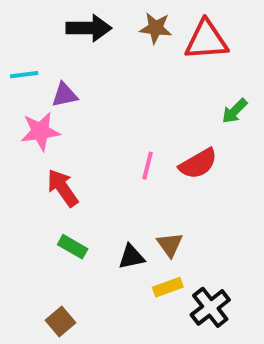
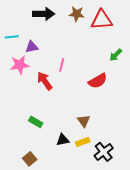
pink line: (148, 166) -> (62, 65), moved
red arrow: (63, 188) -> (45, 81), moved
black triangle: (131, 257) -> (63, 140), moved

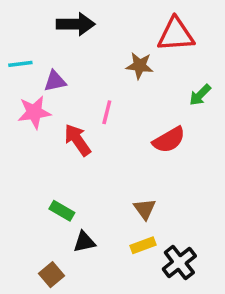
brown star: (77, 14) -> (140, 66), moved
black triangle: (63, 140) -> (84, 242), moved

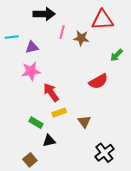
pink star: (34, 112) -> (31, 71), moved
pink line: (107, 112) -> (62, 32), moved
red arrow: (77, 140) -> (51, 92), moved
yellow rectangle: (143, 245) -> (59, 113), moved

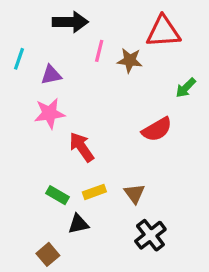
cyan line: (12, 37) -> (19, 59), turned -64
yellow rectangle: (59, 113) -> (94, 192), moved
black cross: (104, 153) -> (150, 235), moved

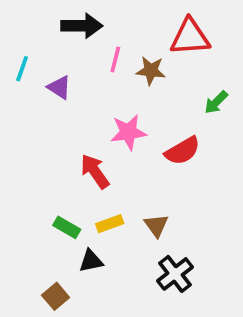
purple triangle: (51, 75) -> (59, 87), turned 45
pink star: (49, 113) -> (128, 132), moved

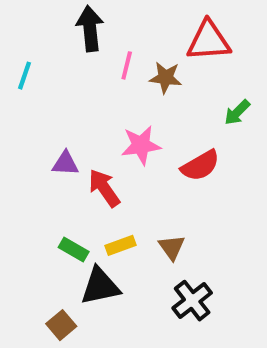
black arrow: (82, 26) -> (90, 29), turned -96
purple triangle: (59, 87) -> (65, 164), moved, turned -30
black triangle: (91, 261) -> (100, 286), size x1.5

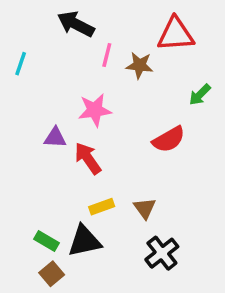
black arrow: (90, 29) -> (76, 24), turned -57
pink star: (141, 145) -> (95, 110), moved
green rectangle: (74, 249) -> (47, 241), moved

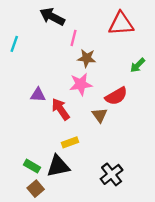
brown star: (140, 65) -> (87, 58), moved
pink star: (95, 110) -> (81, 84), moved
brown triangle: (145, 208) -> (100, 115), moved

